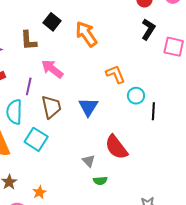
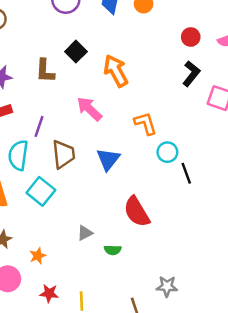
pink arrow: (52, 69) -> (89, 109), moved
black line: (153, 111) -> (186, 173), turned -30
gray triangle: (89, 161) -> (85, 233), moved, turned 40

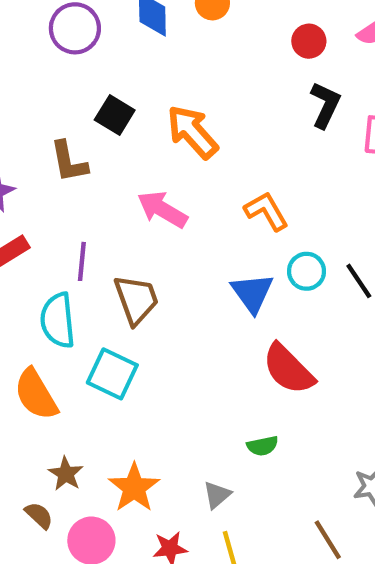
cyan circle: (167, 152) -> (307, 271), moved
blue triangle: (108, 159) -> (252, 293), moved
gray triangle: (85, 233) -> (217, 495), moved
orange star: (38, 256) -> (134, 488), size x1.6

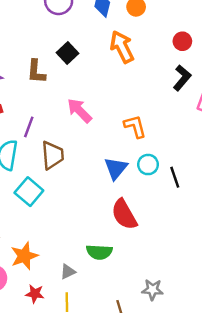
orange arrow: (192, 132) -> (122, 47), moved
green semicircle: (263, 446) -> (99, 252), size x1.5

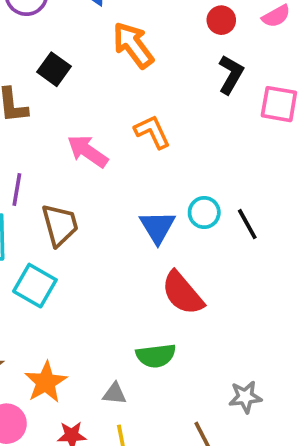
orange L-shape: (135, 126) -> (152, 132), moved
gray triangle: (68, 272) -> (115, 394), turned 42

